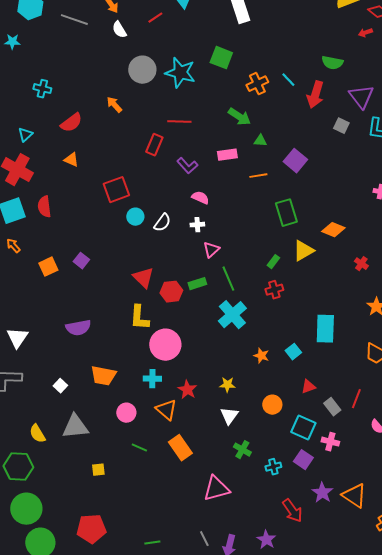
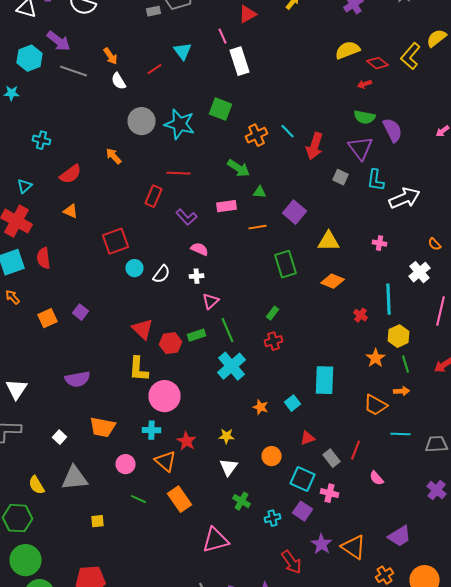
green semicircle: (332, 63) -> (364, 117), moved
yellow triangle: (303, 251) -> (328, 241), moved, turned 30

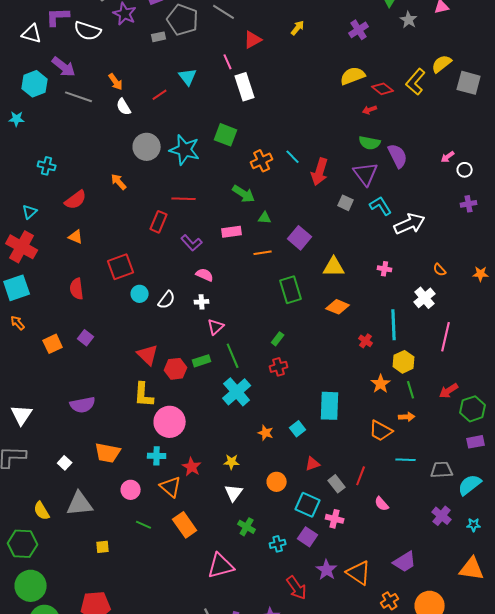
cyan L-shape: (376, 180) -> (381, 206), turned 140
red semicircle: (44, 258) -> (77, 289), moved

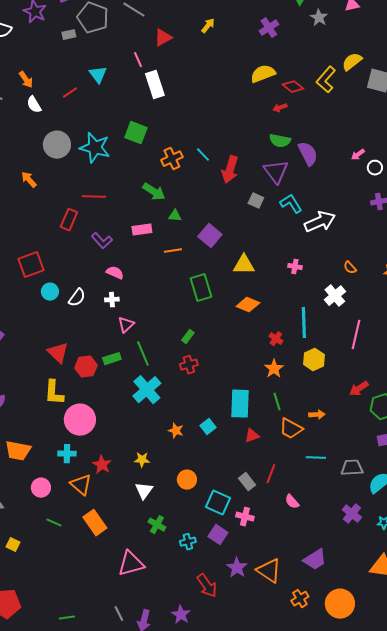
orange star: (381, 384) -> (274, 369), moved
green line: (411, 390) -> (277, 402), moved
red triangle: (313, 464) -> (252, 436), moved
yellow square: (103, 547) -> (13, 545), turned 32

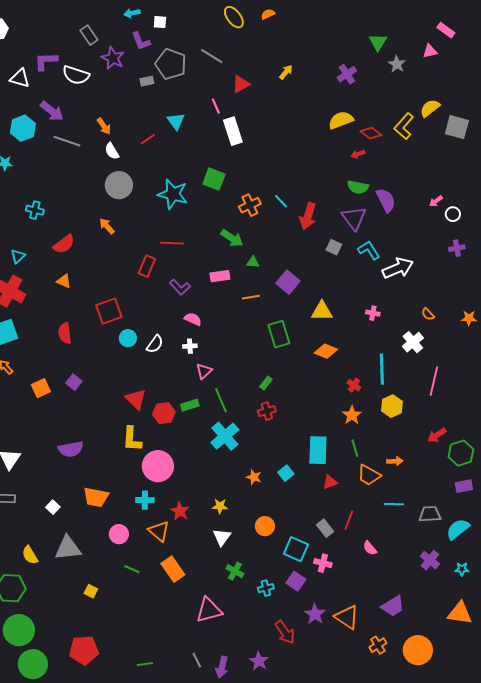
gray circle: (57, 145) -> (119, 185), moved

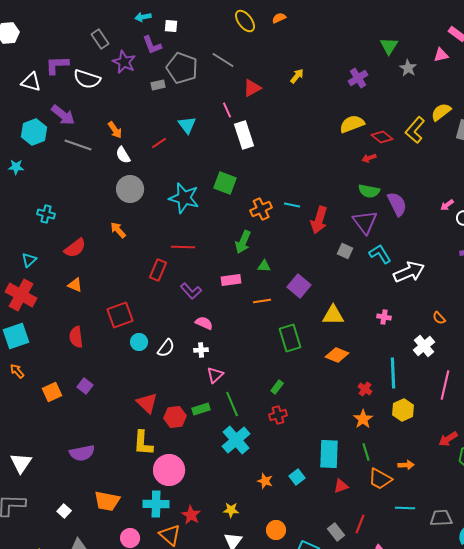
cyan line: (281, 201) -> (292, 205), turned -35
green arrow: (232, 238) -> (243, 242), turned 80
cyan cross: (145, 500) -> (156, 504), size x1.4

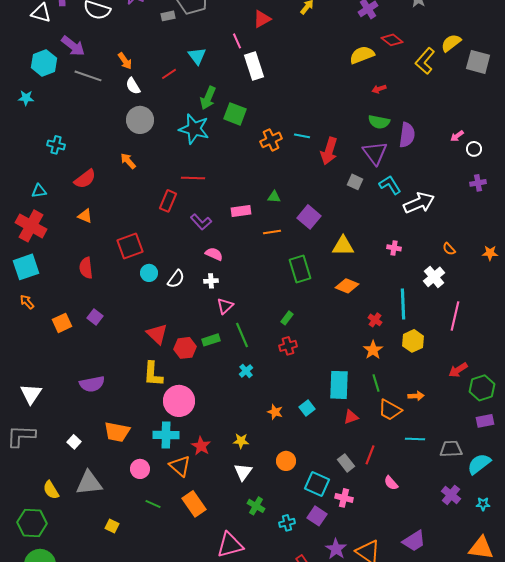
red diamond: (382, 137) -> (392, 40), moved
purple semicircle: (397, 204) -> (407, 135), turned 35
green arrow: (243, 242) -> (208, 98), moved
cyan triangle: (29, 260) -> (39, 191), turned 35
cyan cross: (236, 440) -> (246, 371), size x0.5

